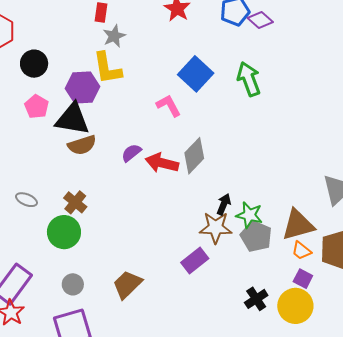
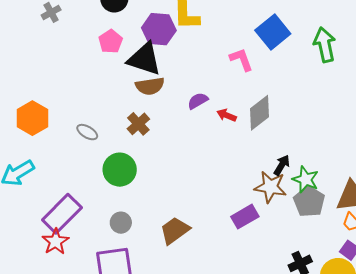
red arrow: (162, 163) -> (226, 115), size x0.6
brown cross: (75, 202) -> (138, 124), moved

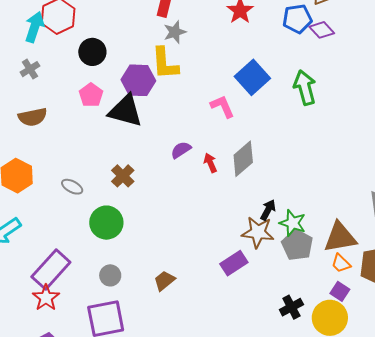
brown semicircle: (150, 86) -> (33, 117), moved
red arrow: (226, 115) -> (210, 163), turned 48
brown trapezoid: (175, 230) -> (164, 281), size x0.7

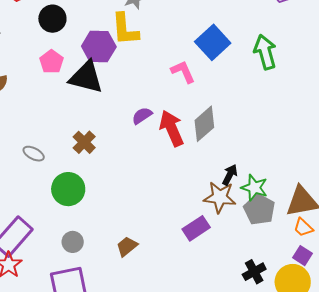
red arrow: (210, 163) -> (172, 128), size x1.8

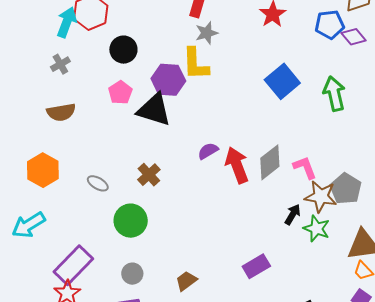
pink L-shape: (183, 72) -> (305, 167), moved
brown star: (220, 197) -> (321, 197), moved
gray pentagon: (259, 209) -> (346, 189), moved

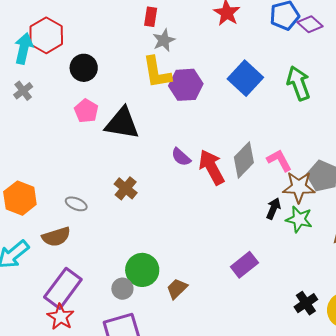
purple hexagon: (168, 80) -> (186, 85), moved
brown semicircle: (61, 112) -> (56, 237), moved
purple semicircle: (208, 151) -> (181, 157), turned -100
green circle: (131, 221) -> (142, 270), moved

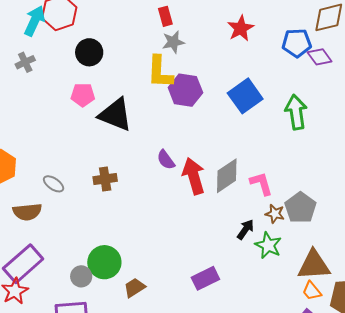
red rectangle: (151, 17) -> (165, 16), turned -36
pink pentagon: (86, 111) -> (83, 95), turned 30
brown star: (299, 187) -> (275, 214), size x0.6
brown cross: (126, 188) -> (105, 179), turned 30

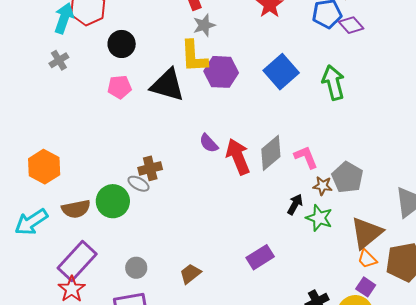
black triangle: (115, 115) -> (167, 85), moved
gray ellipse: (54, 184) -> (138, 184), moved
green circle: (104, 262) -> (113, 201), moved
brown triangle: (314, 265) -> (367, 233), turned -30

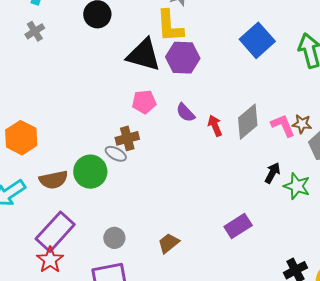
purple hexagon: (221, 72) -> (183, 58), moved
pink pentagon: (119, 87) -> (144, 102), moved
red arrow: (238, 157) -> (215, 126), size x0.6
brown star: (323, 186) -> (302, 124), moved

